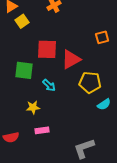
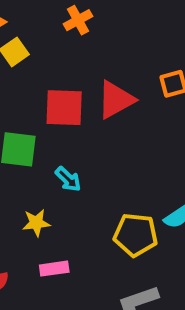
red triangle: (71, 59) -> (116, 100), moved
yellow pentagon: (90, 82) -> (136, 235), moved

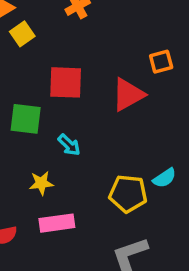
red triangle: (116, 100) -> (128, 95), moved
pink rectangle: (54, 269) -> (57, 223), size x1.4

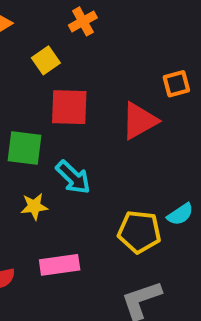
yellow square: (22, 34) -> (46, 60), moved
cyan arrow: (69, 145) -> (73, 177), size x1.4
yellow star: (41, 183) -> (34, 206), moved

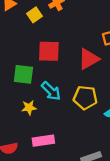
yellow square: (46, 60) -> (35, 15), moved
yellow pentagon: (139, 232) -> (85, 98), moved

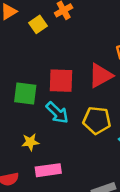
red square: (49, 51) -> (61, 81), moved
yellow star: (29, 108) -> (30, 142), moved

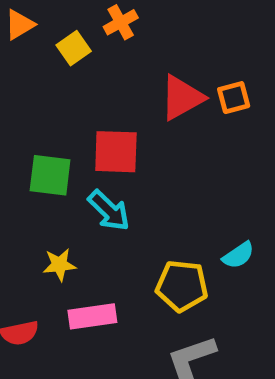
red triangle: (101, 76) -> (182, 98), moved
yellow pentagon: (97, 120) -> (182, 286), moved

